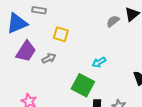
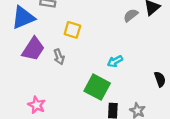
gray arrow: (49, 58) -> (59, 57), turned 96

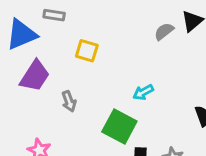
gray arrow: (59, 57) -> (69, 101), moved

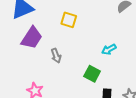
green square: (119, 126) -> (92, 74), size x0.7

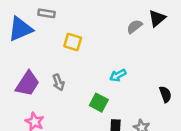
purple trapezoid: (32, 38) -> (27, 84), moved

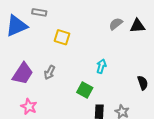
black triangle: (157, 18) -> (138, 26), moved, turned 35
cyan arrow: (118, 75) -> (101, 66), turned 136
gray arrow: (58, 82) -> (50, 72), turned 48

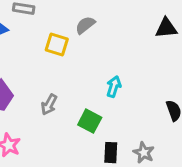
gray semicircle: (116, 24) -> (85, 25), moved
gray arrow: (50, 72) -> (49, 105), moved

